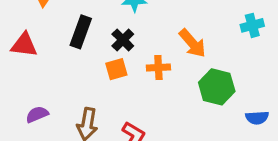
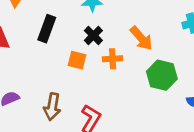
black cross: (123, 40) -> (93, 35), moved
orange square: (116, 69) -> (77, 60), turned 30

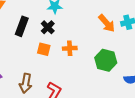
black cross: (93, 35) -> (48, 27), moved
orange arrow: (141, 38) -> (107, 23), moved

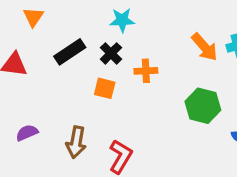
black rectangle: (22, 26) -> (70, 52), turned 36
orange cross: (70, 48) -> (146, 71), moved

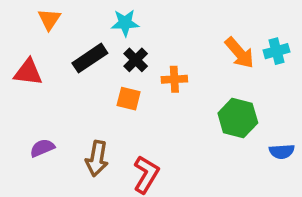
cyan star: (122, 20) -> (125, 23), moved

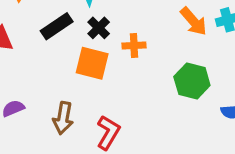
orange square: (129, 99) -> (92, 63), size x1.5

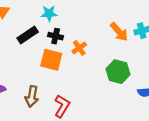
black cross: (99, 28) -> (56, 36), turned -32
orange cross: (134, 46) -> (79, 48), turned -32

